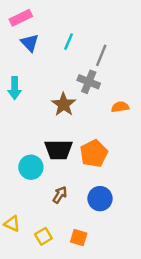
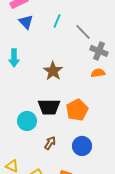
gray line: (101, 55) -> (83, 32), turned -66
gray cross: (89, 82) -> (99, 51), moved

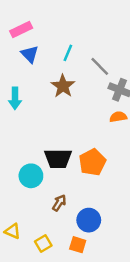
brown star: (53, 71) -> (63, 86), moved
blue circle: (82, 146) -> (89, 220), moved

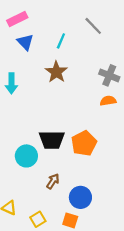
gray line: (100, 66) -> (93, 26), moved

